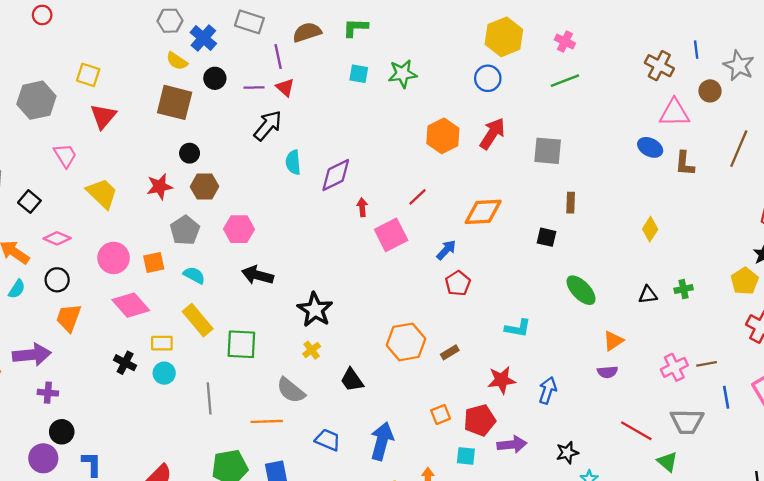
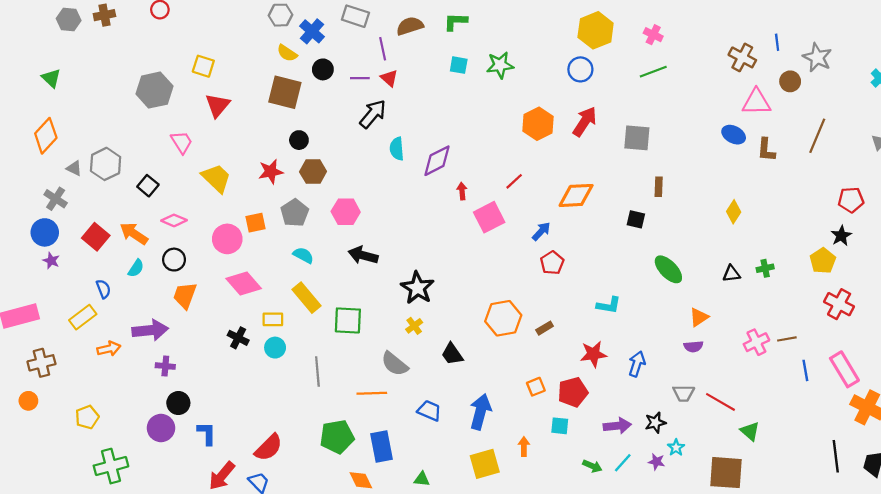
orange square: (154, 263) -> (256, 223), moved
gray trapezoid: (687, 421) -> (684, 393), moved, size x0.7
purple arrow: (512, 444) -> (617, 426), moved

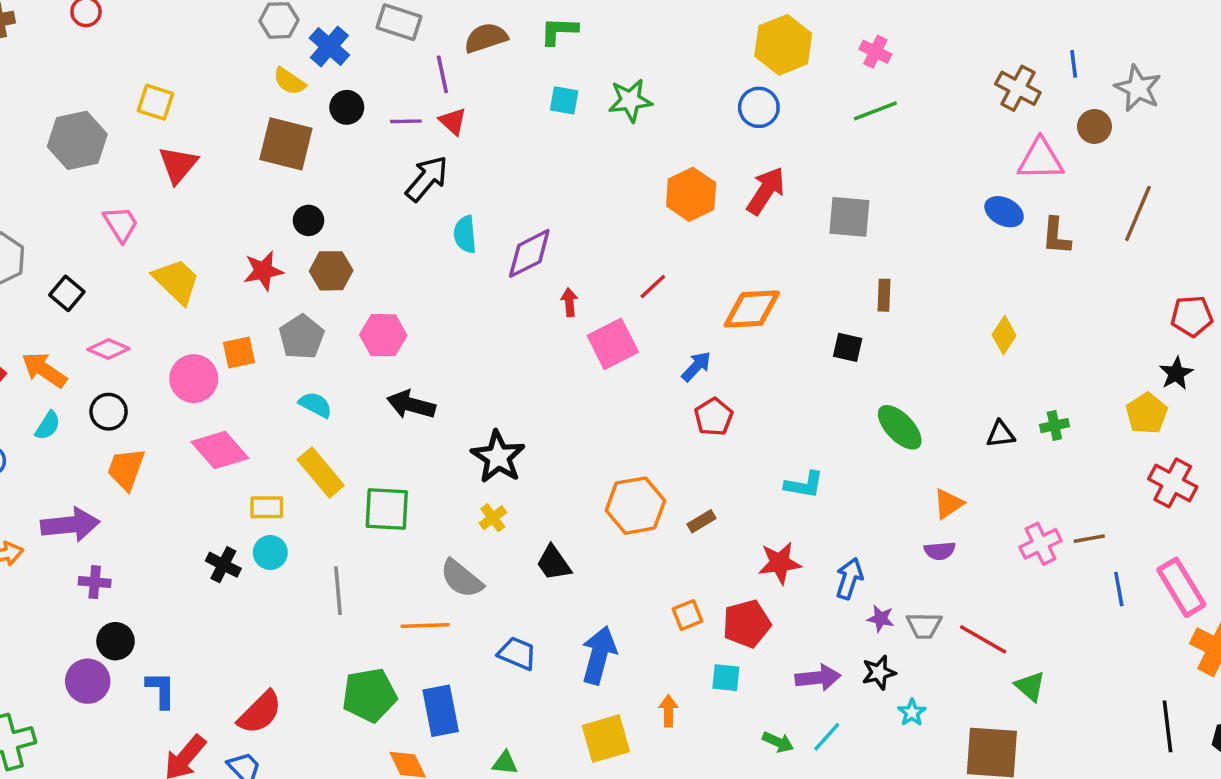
black cross: (238, 338) -> (223, 565), moved
purple star: (656, 462) -> (881, 619), moved

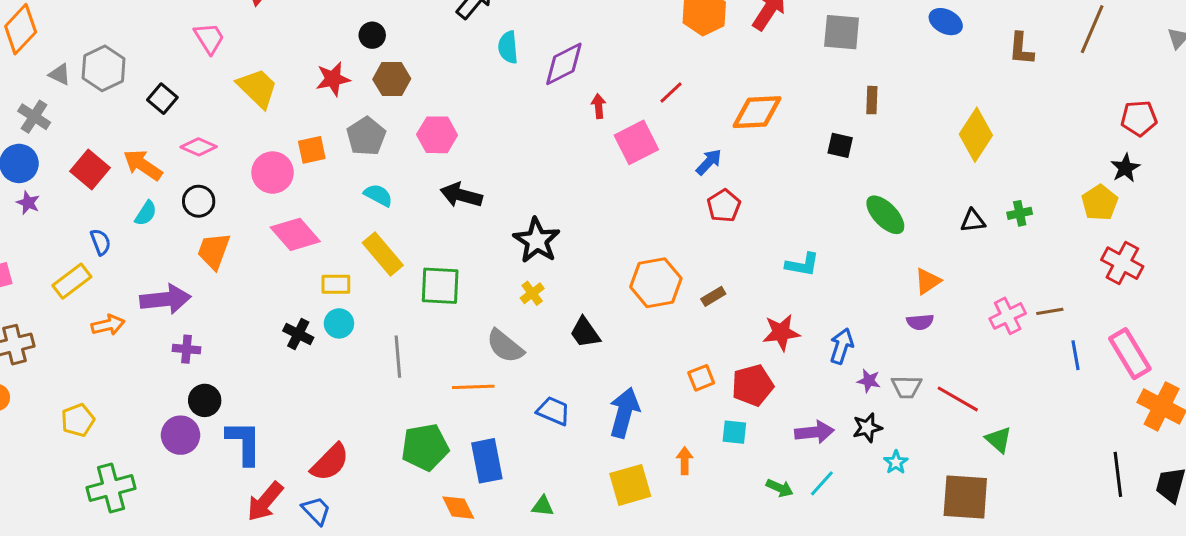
blue ellipse: (1004, 212) -> (946, 22), moved
yellow diamond: (1004, 335) -> (976, 135), size x1.6
blue L-shape: (161, 690) -> (244, 443), size x1.4

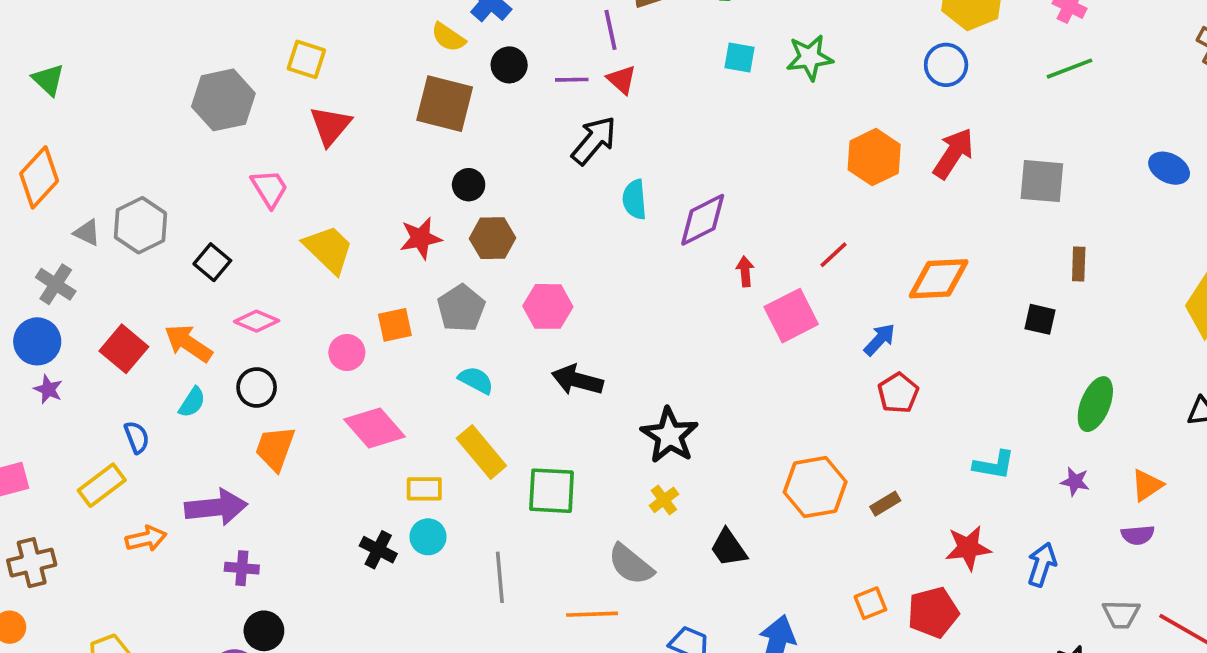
pink circle: (273, 173) -> (347, 352), size x0.7
green ellipse: (885, 215) -> (1095, 404), turned 66
purple star: (869, 381) -> (1075, 482), moved

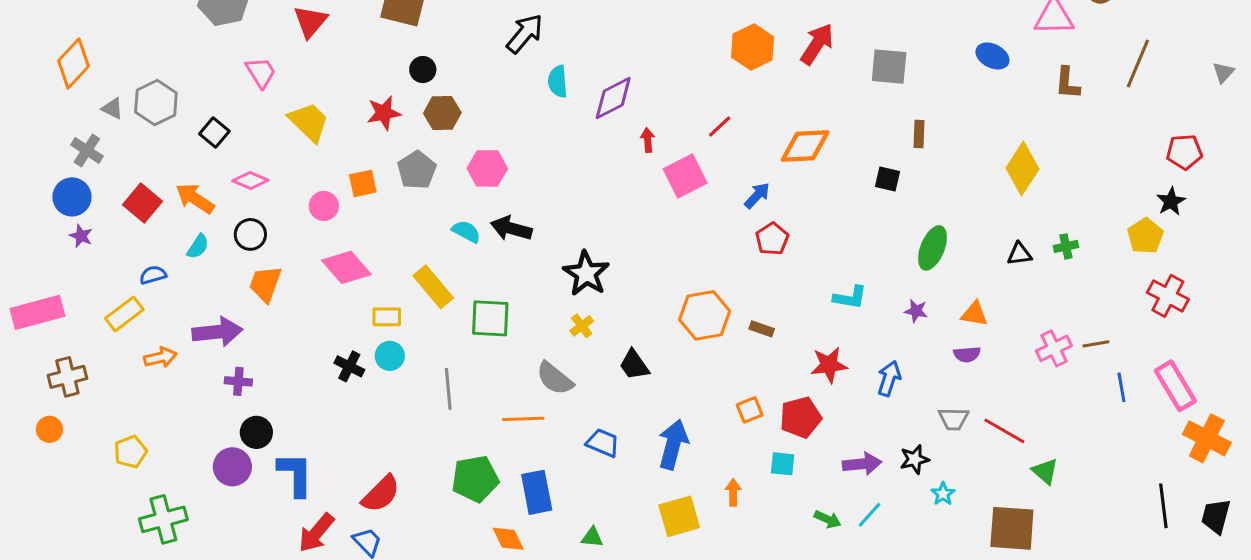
cyan semicircle: (476, 380) -> (466, 231), moved
blue semicircle: (137, 437) -> (153, 275), turned -85
orange triangle: (1147, 485) -> (974, 314), turned 44
brown rectangle: (885, 504) -> (762, 329), turned 50

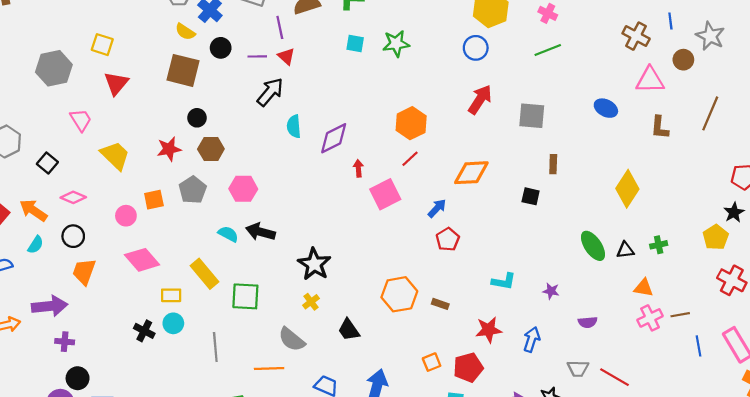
orange hexagon: (753, 47) -> (411, 123), moved
green ellipse: (933, 248) -> (593, 246), moved, turned -56
orange triangle: (974, 314) -> (644, 288), moved

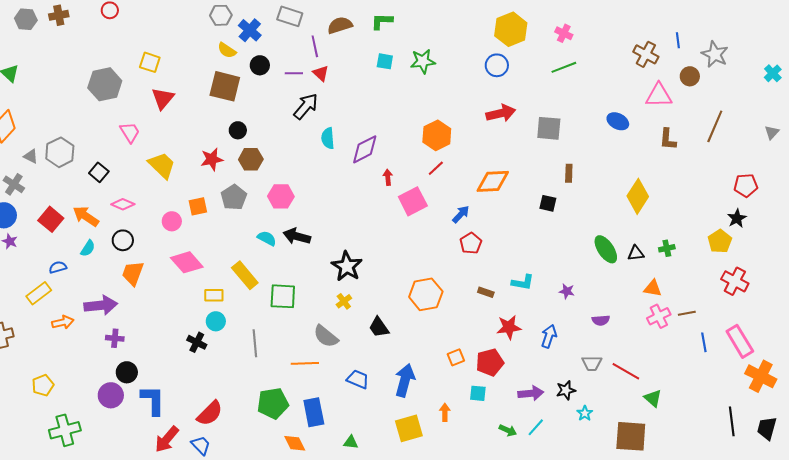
red arrow: (480, 99) -> (501, 113), turned 44
brown rectangle: (440, 304) -> (486, 292), moved
black cross: (144, 331) -> (197, 342), moved

